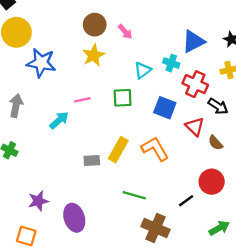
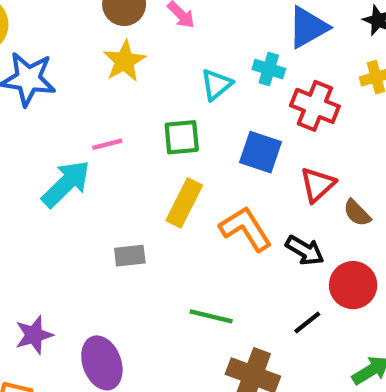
black arrow: (218, 106) -> (305, 250), moved
cyan arrow: (59, 120) -> (66, 184), size x1.4
red triangle: (195, 127) -> (318, 185), turned 36
yellow rectangle: (118, 150) -> (184, 203), moved

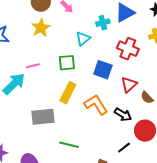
cyan cross: (269, 69) -> (103, 23), moved, turned -32
gray rectangle: (130, 256) -> (43, 117), size x1.6
green line: (211, 316) -> (69, 145), moved

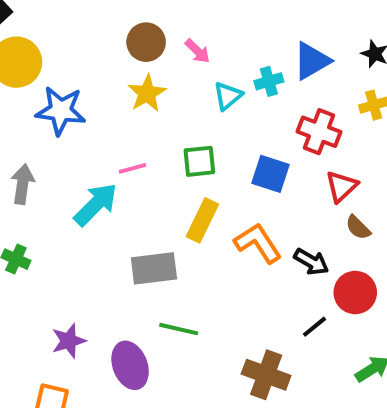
cyan triangle: (83, 39) -> (228, 96), moved
red triangle: (129, 85) -> (342, 186), moved
green line: (69, 145) -> (179, 329), moved

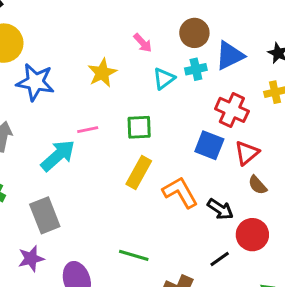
brown circle: (146, 42) -> (194, 33), moved
blue square: (270, 174) -> (209, 145), moved
gray rectangle: (154, 268) -> (45, 215), moved, turned 72
green line: (179, 329) -> (134, 255), moved

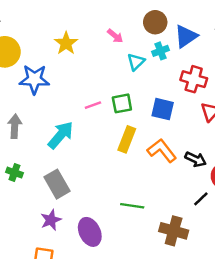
yellow star: (102, 73) -> (66, 43), moved
pink line: (88, 130) -> (93, 105), moved
blue square: (209, 145) -> (163, 109), moved

